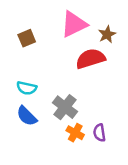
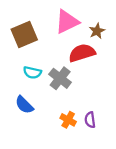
brown square: (27, 38) -> (24, 34), size x1.6
cyan semicircle: (27, 88) -> (32, 73), moved
gray cross: (65, 107) -> (60, 78), moved

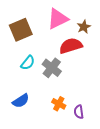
cyan semicircle: (32, 73) -> (28, 63), turned -63
blue semicircle: (24, 105) -> (21, 101), moved, turned -78
purple semicircle: (90, 120) -> (79, 112), moved

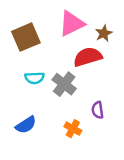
cyan semicircle: (28, 63) -> (35, 78), turned 49
purple semicircle: (79, 112) -> (98, 110), moved

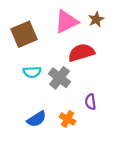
brown star: (104, 33) -> (96, 19), moved
blue semicircle: (26, 125) -> (37, 119), moved

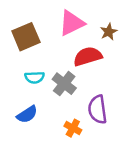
brown star: (96, 19) -> (109, 32), moved
purple semicircle: (90, 102) -> (98, 109), size x1.6
blue semicircle: (37, 119) -> (27, 114), moved

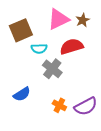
brown star: (109, 32) -> (83, 20), moved
cyan semicircle: (35, 77) -> (39, 49), moved
purple semicircle: (98, 109) -> (86, 106), moved, turned -110

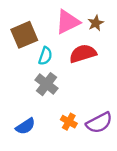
cyan semicircle: (39, 49) -> (45, 56), turned -70
gray cross: (52, 69) -> (46, 84), moved
blue semicircle: (22, 94) -> (25, 126), moved

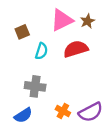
brown square: (24, 35) -> (22, 32), size x0.6
gray cross: (46, 84) -> (35, 86), moved, turned -30

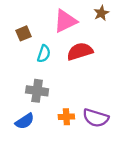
brown star: (87, 21) -> (101, 13), moved
orange cross: (63, 111) -> (66, 117), turned -32
purple semicircle: (91, 112) -> (96, 118), turned 45

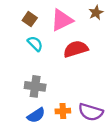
brown square: (24, 33) -> (30, 19), moved, turned -32
cyan semicircle: (44, 54) -> (35, 44), moved, turned -63
blue semicircle: (25, 121) -> (36, 115), moved

